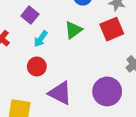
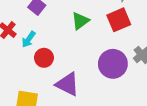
cyan arrow: (41, 39) -> (29, 39), moved
purple circle: (107, 91) -> (113, 64), moved

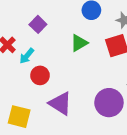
purple circle: (113, 64) -> (109, 103), moved

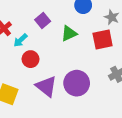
purple square: (38, 24) -> (43, 21), moved
purple circle: (109, 103) -> (77, 83), moved

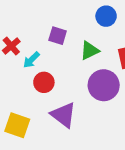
purple square: (43, 21) -> (58, 36), turned -32
purple circle: (77, 83) -> (104, 85), moved

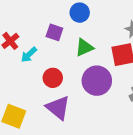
blue circle: (106, 16) -> (80, 13), moved
red circle: (44, 82) -> (53, 78), moved

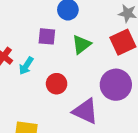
purple circle: (97, 81) -> (116, 85), moved
purple triangle: (58, 108) -> (85, 111), moved

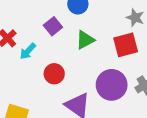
purple square: (47, 36) -> (53, 26), turned 36

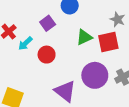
green triangle: (85, 40) -> (84, 37), moved
red circle: (54, 74) -> (47, 55), moved

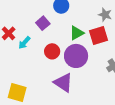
red circle: (47, 55) -> (52, 51), moved
purple circle: (95, 75) -> (76, 56), moved

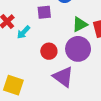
purple square: (43, 23) -> (44, 12), turned 32
red circle: (52, 51) -> (49, 51), moved

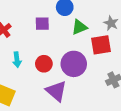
green triangle: (80, 24) -> (79, 27), moved
cyan arrow: (23, 32) -> (17, 60), moved, turned -56

